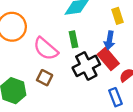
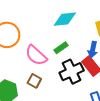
green rectangle: (73, 39) -> (61, 48), turned 64

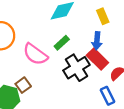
brown square: (34, 81) -> (23, 85), moved, turned 32

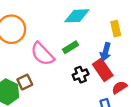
black cross: (76, 68) -> (81, 75), size x0.6

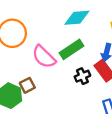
green rectangle: (70, 47) -> (72, 49), size x1.5

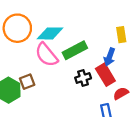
cyan diamond: (77, 18) -> (50, 33), moved

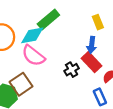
green rectangle: (75, 50) -> (48, 20), moved
brown square: (27, 82) -> (21, 84), size x1.5

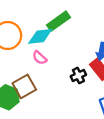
pink semicircle: (33, 56) -> (40, 58), size x0.6

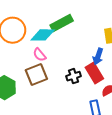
brown square: (24, 86) -> (36, 75), moved

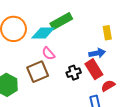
pink semicircle: (40, 55) -> (48, 53), moved
blue arrow: (98, 57) -> (97, 53), turned -119

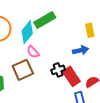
cyan diamond: (43, 33) -> (27, 32), turned -50
red rectangle: (94, 69) -> (71, 76), moved

